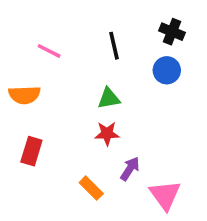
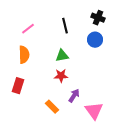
pink line: (49, 51) -> (28, 29), turned -64
orange semicircle: (24, 95) -> (24, 55), moved, turned -90

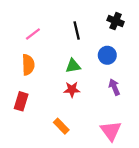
blue circle: (95, 40) -> (107, 55), moved
purple arrow: (74, 96) -> (114, 87), moved, turned -56

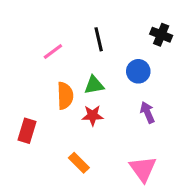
black cross: (116, 21) -> (161, 35), moved
pink line: (33, 34) -> (53, 51), moved
orange semicircle: (28, 65) -> (65, 96), moved

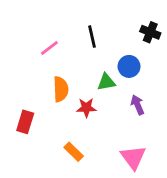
green triangle: (94, 85) -> (106, 82), moved

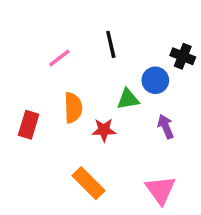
black cross: (150, 32) -> (183, 56), moved
red rectangle: (25, 122) -> (29, 125), moved
orange rectangle: (74, 152) -> (89, 183), size x1.4

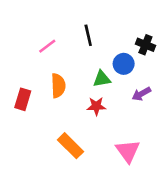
purple arrow: (166, 127) -> (141, 94), moved, turned -96
red star: (104, 130) -> (96, 106), moved

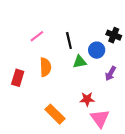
black line: (88, 35) -> (69, 40), moved
purple arrow: (141, 94) -> (111, 74), turned -32
red star: (96, 106) -> (87, 99), moved

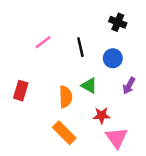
black cross: (114, 35) -> (118, 22), moved
green triangle: (80, 62) -> (89, 86), moved, turned 40
orange semicircle: (45, 67) -> (66, 97), moved

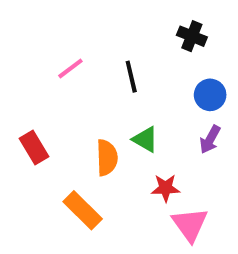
blue circle: (113, 58) -> (210, 95), moved
red rectangle: (21, 91) -> (34, 147), turned -48
orange rectangle: (64, 133) -> (83, 210), moved

